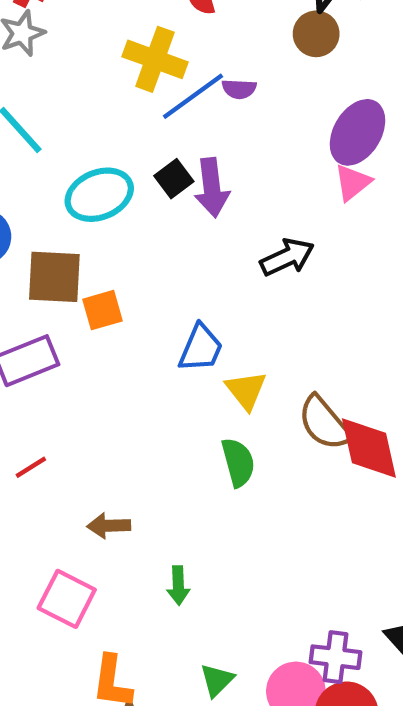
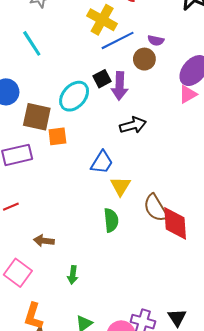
brown circle: (316, 34) -> (144, 59), moved
purple semicircle: (239, 89) -> (156, 41), moved
cyan ellipse: (99, 195) -> (74, 96), moved, turned -36
black arrow: (287, 257) -> (133, 125), moved

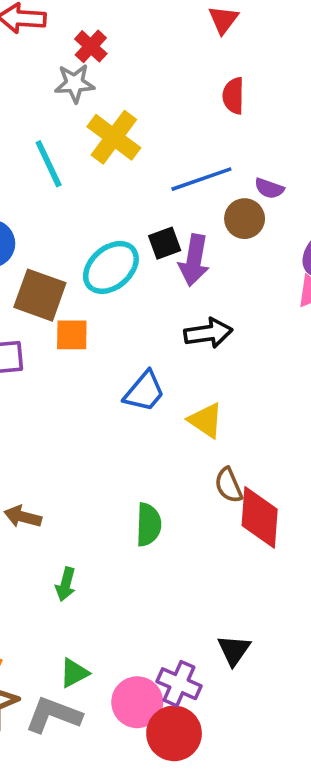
yellow cross: (102, 20) -> (114, 137), moved
yellow triangle: (120, 186) -> (206, 420), moved, turned -35
brown semicircle: (155, 208) -> (229, 485), size x0.7
green semicircle: (111, 220) -> (148, 525), moved
black triangle: (177, 317) -> (234, 650), moved

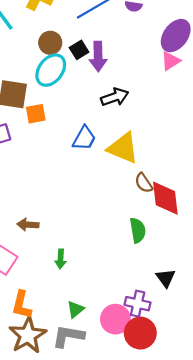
brown circle: (245, 219) -> (50, 43), moved
yellow triangle: (206, 420) -> (123, 148), size x1.5
green semicircle: (148, 525) -> (138, 230), moved

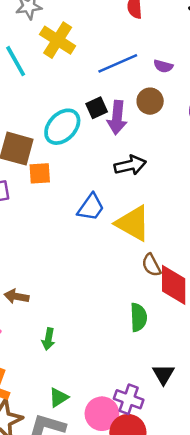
brown circle: (50, 43) -> (150, 101), moved

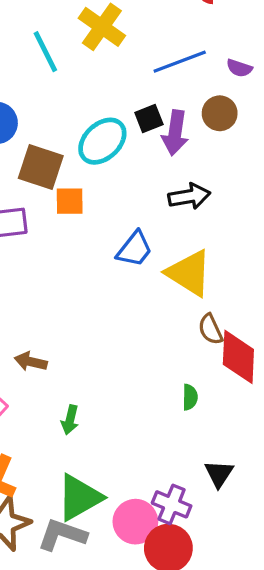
green semicircle: (138, 317) -> (190, 397), size x0.7
green triangle: (58, 398) -> (79, 498), size x1.8

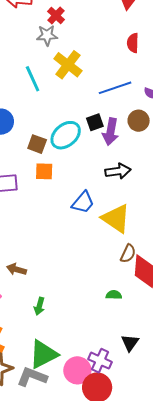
brown square: (41, 167) -> (37, 144), moved, size x0.7
brown semicircle: (210, 329) -> (128, 254), turned -132
green semicircle: (190, 397) -> (114, 295), turned -91

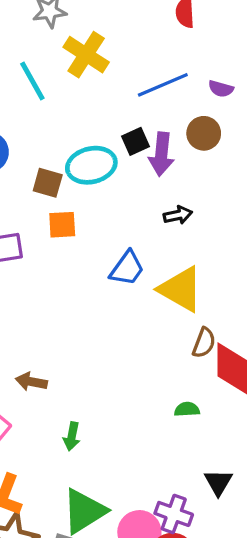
cyan ellipse: (66, 135) -> (91, 165), turned 32
black arrow: (118, 171) -> (178, 215), size x0.7

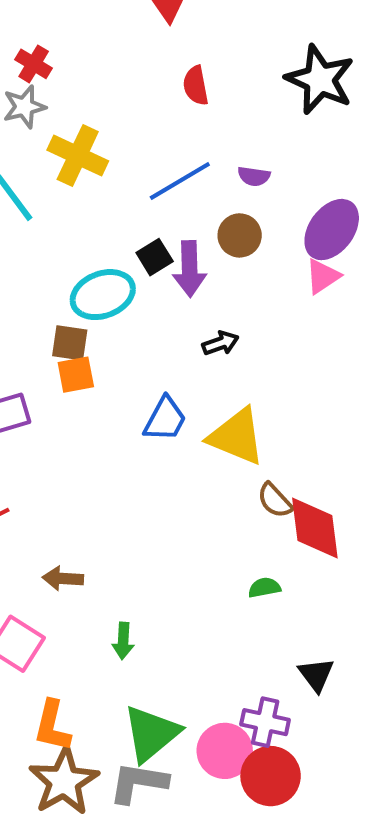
brown square: (48, 183) -> (70, 343), moved
brown semicircle: (204, 343) -> (275, 500), turned 124

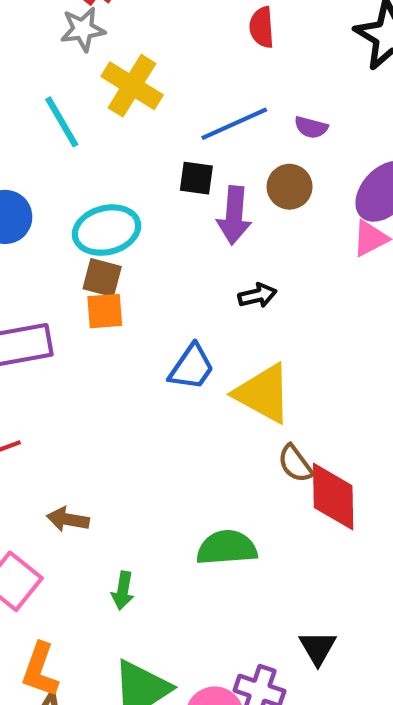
black square: (155, 257) -> (196, 178), moved, turned 33
cyan ellipse: (103, 295) -> (107, 230), moved
green semicircle: (264, 588) -> (227, 548), moved, size x1.8

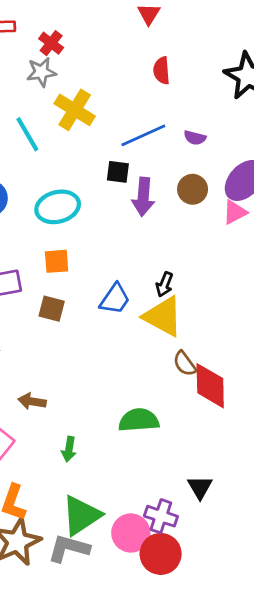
brown circle: (290, 187) -> (193, 189), moved
brown square: (102, 278) -> (52, 309), moved
black arrow: (257, 295) -> (164, 284), moved, turned 125

